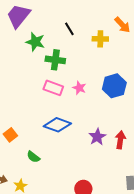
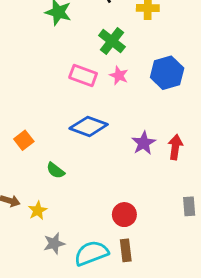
green cross: (55, 60) -> (112, 41), moved, turned 30

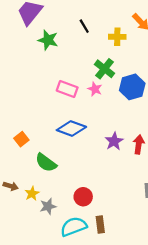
green cross: (112, 41) -> (104, 69), moved
green semicircle: (56, 171) -> (46, 163), size x1.5
red circle: (124, 215) -> (83, 197), moved
gray star: (54, 244) -> (48, 206), moved

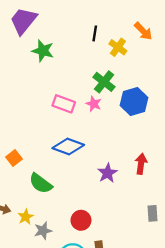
black line: (84, 26) -> (95, 33), moved, turned 40
yellow cross: (117, 37) -> (118, 47), turned 35
purple star: (114, 141) -> (108, 173), moved

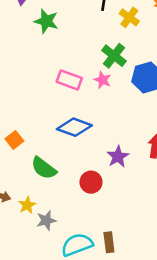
red circle: (81, 220) -> (91, 182), moved

